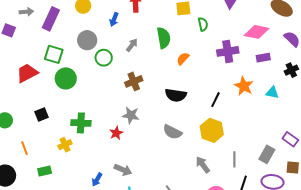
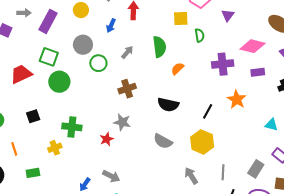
cyan triangle: (272, 93) -> (271, 125), moved

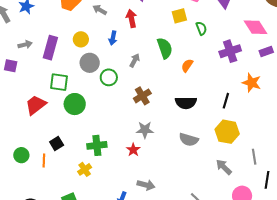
yellow circle: (81, 10) -> (81, 39), moved
pink diamond: (253, 46) -> (255, 27), turned 55
orange line: (14, 149) -> (44, 160), moved, turned 32

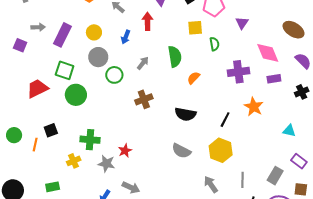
gray star: (145, 130) -> (106, 164), moved

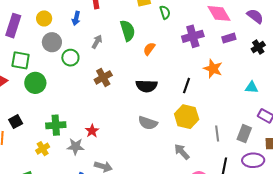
gray line: (242, 180) -> (217, 134), moved

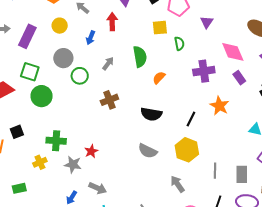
yellow circle: (44, 18) -> (60, 26), moved
purple rectangle: (229, 38) -> (239, 78), turned 64
gray rectangle: (244, 134) -> (242, 174), turned -30

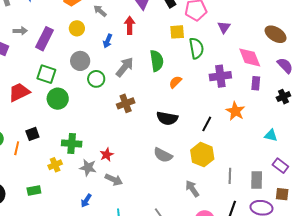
green semicircle: (179, 44) -> (196, 48), size x1.5
gray arrow: (108, 64) -> (125, 67), size x1.5
purple rectangle: (239, 78) -> (256, 83), turned 40
gray arrow: (98, 188) -> (114, 180), moved

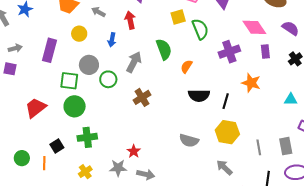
gray arrow: (20, 31) -> (15, 48), moved
green square: (46, 74) -> (69, 81), moved
black semicircle: (167, 118) -> (199, 95), moved
green cross: (72, 144) -> (87, 137), moved

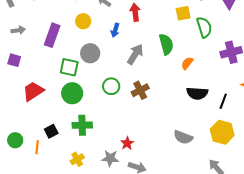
purple square: (10, 69) -> (14, 60), moved
green circle: (108, 79) -> (111, 86), moved

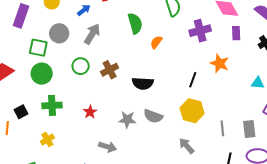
blue arrow: (115, 30) -> (84, 10), turned -144
gray arrow: (135, 54) -> (92, 34), moved
black semicircle: (197, 93) -> (143, 83), moved
red star: (127, 143) -> (90, 112), moved
gray star: (110, 158) -> (127, 120), moved

